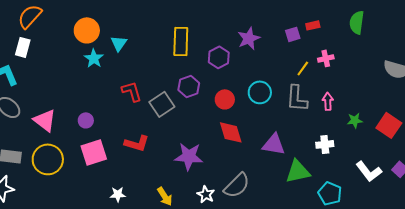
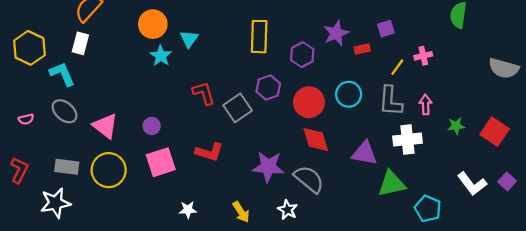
red rectangle: (313, 25) -> (362, 49), moved
red circle: (225, 99) -> (309, 102), size x1.4
white cross: (325, 144) -> (407, 140), moved, size x1.4
gray semicircle: (237, 185) -> (309, 179), moved, turned -96

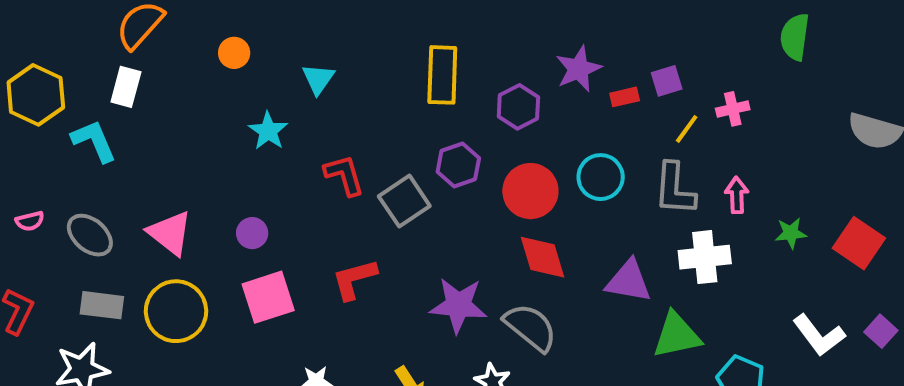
orange circle: (153, 24) -> (234, 53), moved, size x0.6
purple square: (386, 29) -> (667, 81), moved
cyan star: (161, 56) -> (268, 131), moved
gray ellipse: (65, 111) -> (90, 235), moved
red L-shape: (209, 152) -> (354, 279), turned 148

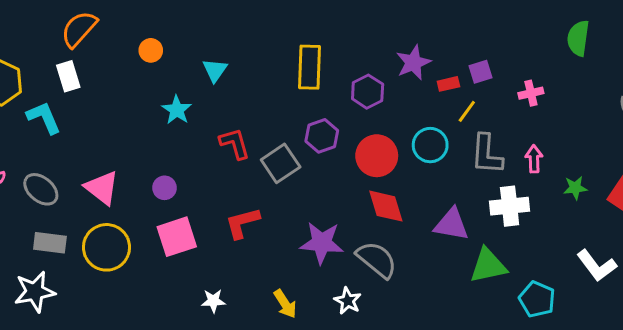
white rectangle: (126, 87) -> (68, 76), turned -32
yellow line: (687, 129) -> (467, 111), moved

